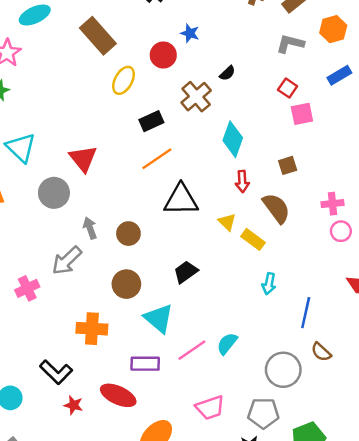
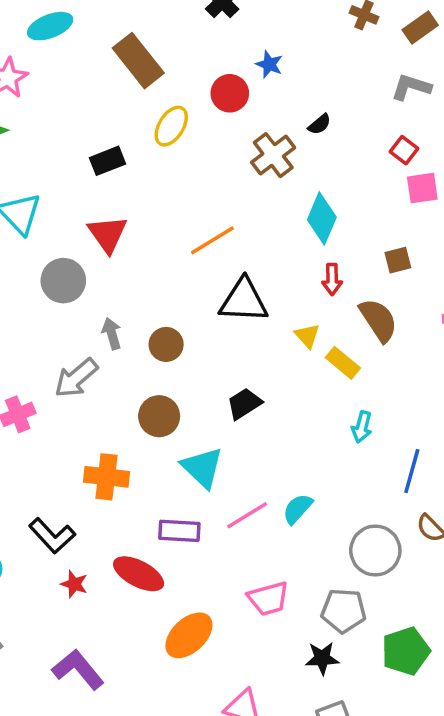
black rectangle: (151, 121) -> (107, 161), moved

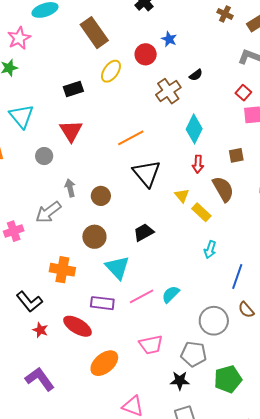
gray circle: (63, 281) -> (44, 156), size x0.7
black triangle: (244, 301) -> (147, 173), turned 44

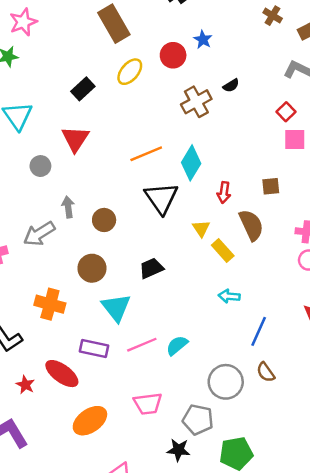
black rectangle: (73, 89) -> (83, 89), turned -30
cyan diamond: (194, 129) -> (191, 163), moved
cyan arrow: (210, 250) -> (229, 296), turned 72
red star: (40, 330) -> (25, 385), moved

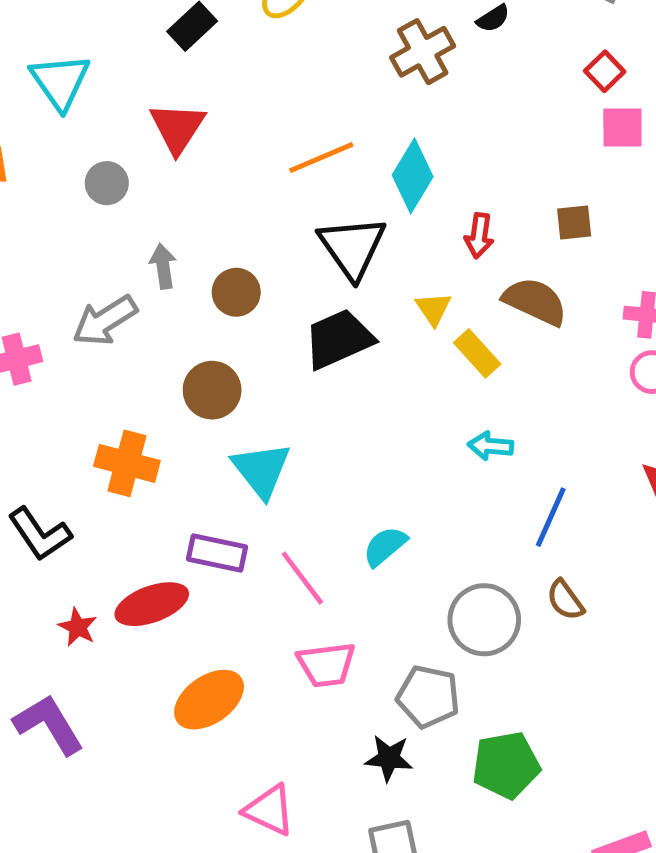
brown semicircle: (251, 225) -> (535, 301), turned -40
black trapezoid: (151, 268) -> (339, 339), moved, size x1.4
pink line: (142, 345) -> (302, 578), moved, turned 76
red ellipse: (62, 374) -> (152, 604), turned -56

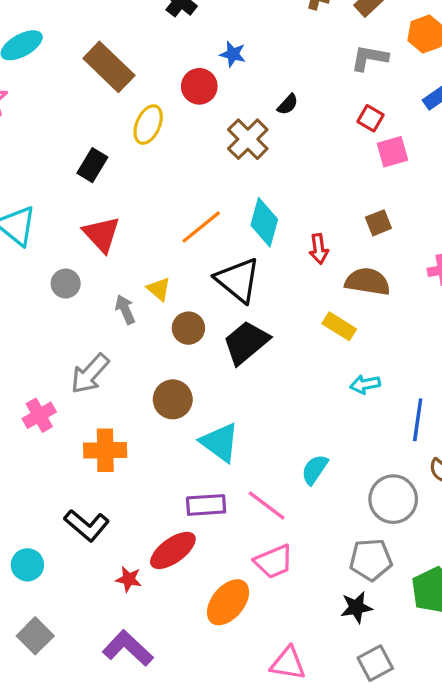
gray arrow: (163, 266) -> (125, 309), moved
brown circle: (236, 292) -> (188, 328), moved
yellow triangle: (433, 309) -> (159, 289), moved
orange cross: (127, 463) -> (105, 450), moved
pink trapezoid: (326, 665) -> (274, 562), moved

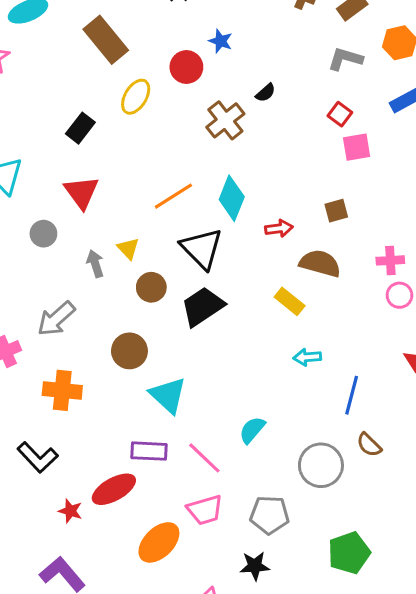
red arrow: (319, 249) -> (279, 228), turned -96
gray pentagon: (371, 560) -> (269, 515), moved
black star: (356, 607) -> (255, 566), moved

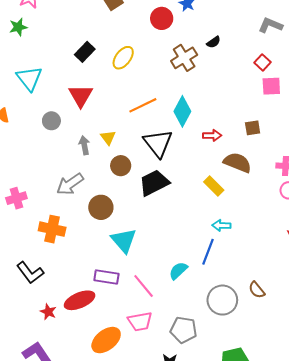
yellow ellipse: (136, 97) -> (123, 58), moved
gray arrow: (56, 319) -> (70, 184), moved
blue line: (352, 395) -> (208, 252), moved

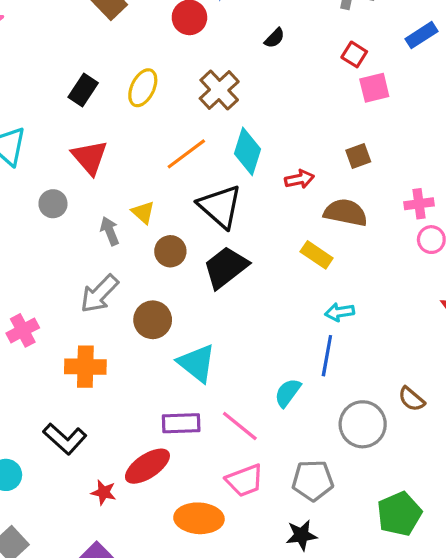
brown cross: (184, 58) -> (219, 90), moved
orange ellipse: (106, 340) -> (199, 518), turned 52

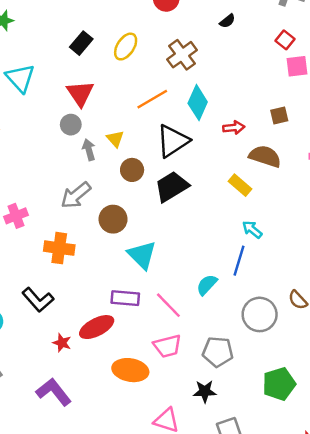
gray circle: (53, 204) -> (71, 125), moved
black triangle: (220, 206) -> (173, 141), turned 39
cyan arrow: (340, 312) -> (252, 229), turned 42

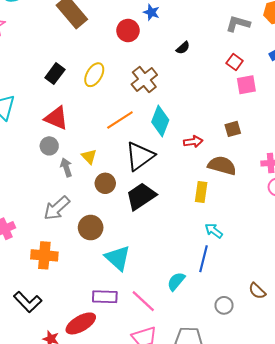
red triangle: (80, 93) -> (56, 118), turned -30
yellow rectangle: (240, 185) -> (201, 192), turned 60
gray circle: (260, 314) -> (224, 305), size x0.6

